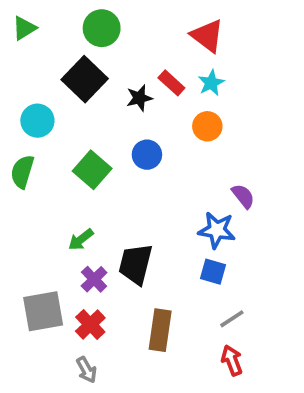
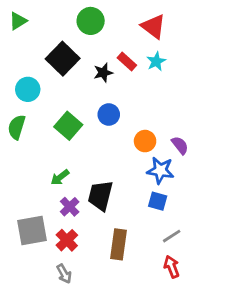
green circle: (102, 28) -> (91, 21), moved
orange circle: (207, 126) -> (145, 141), moved

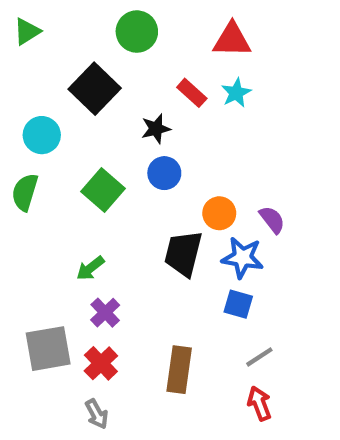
red triangle: (153, 27) -> (232, 40), turned -36
black star: (103, 73) -> (156, 129), moved
black trapezoid: (100, 196) -> (183, 253), moved

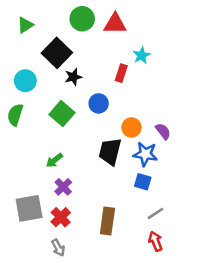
green triangle: (27, 32) -> (25, 25), moved
red triangle: (232, 40) -> (115, 24), moved
red rectangle: (192, 93) -> (121, 73), moved, turned 66
black star: (156, 129) -> (73, 77), moved

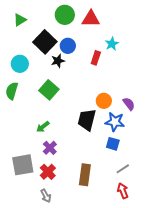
blue circle: (99, 103) -> (68, 46), moved

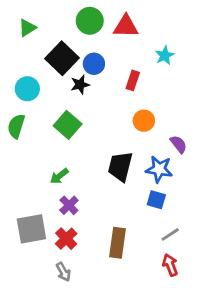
cyan star: (112, 44) -> (165, 55), moved
orange circle: (104, 101) -> (144, 121), moved

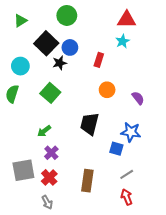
red triangle: (126, 26) -> (127, 20), moved
purple semicircle: (179, 144) -> (138, 98), moved
blue star: (159, 169) -> (131, 132), moved

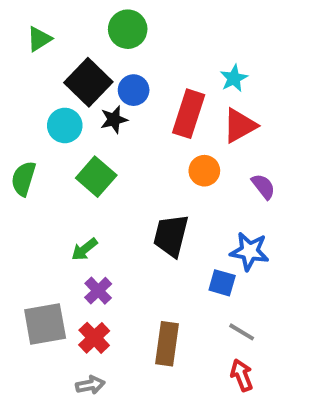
red triangle: (127, 20) -> (240, 125), moved, turned -30
red rectangle: (99, 60) -> (189, 114), size x1.6
cyan circle: (20, 66) -> (65, 125), moved
gray line: (127, 174) -> (242, 332), turned 64
gray arrow: (47, 202) -> (90, 385), turned -72

